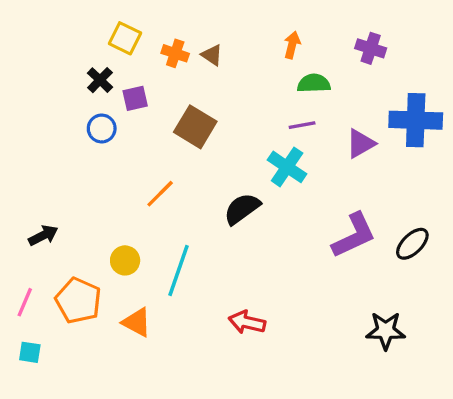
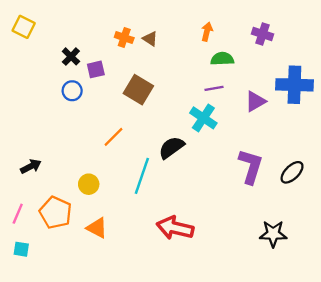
yellow square: (125, 38) -> (24, 27), moved
purple L-shape: (354, 235) -> (251, 166), turned -48
cyan line: (178, 270) -> (142, 176), moved
red arrow: (247, 322) -> (175, 228), size x1.4

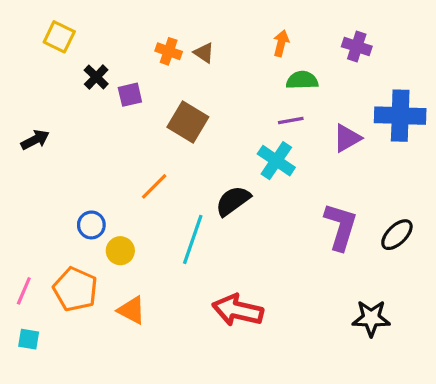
yellow square: (24, 27) -> (59, 37), moved
blue circle: (72, 91) -> (91, 225), moved
black arrow: (31, 166) -> (35, 140), moved

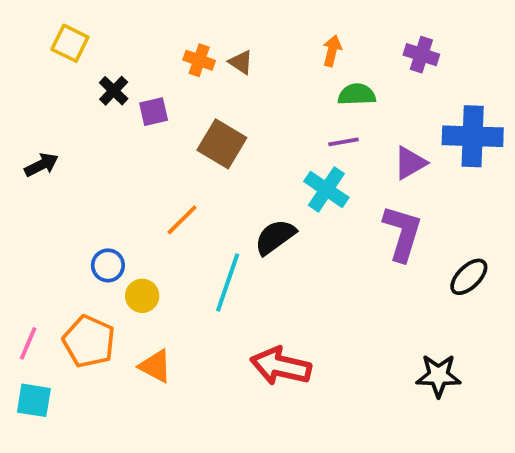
purple L-shape: (341, 227) -> (402, 233), moved
cyan square: (29, 339) -> (34, 400), size x1.4

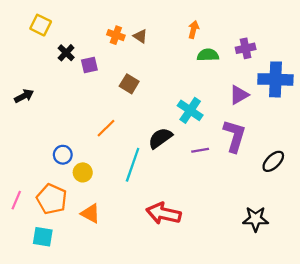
purple cross: (421, 55) -> (246, 48), moved, turned -30
purple line: (343, 142) -> (200, 150), moved
brown square: (222, 144) -> (129, 84), size x0.7
cyan square: (34, 400) -> (43, 237), moved

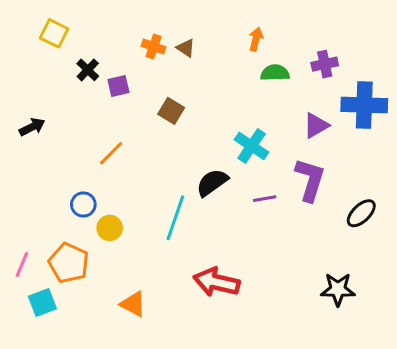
orange line: (106, 128) -> (111, 153), moved
orange triangle: (90, 213) -> (133, 304), moved
cyan square: (43, 237) -> (42, 303), moved, turned -30

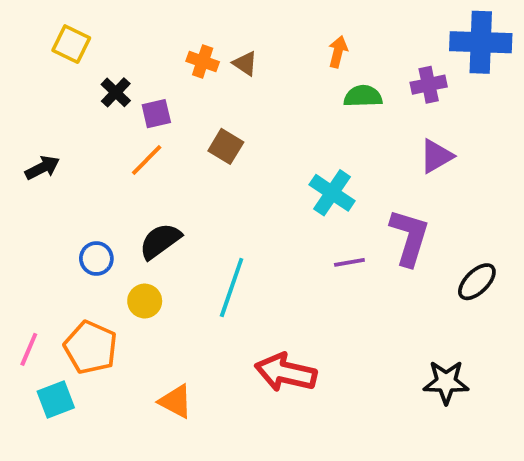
blue cross: (364, 105) -> (481, 42), moved
purple triangle: (316, 125) -> (436, 156), moved
orange line: (111, 153) -> (147, 160), moved
black semicircle: (212, 183) -> (160, 241), moved
blue circle: (83, 204) -> (96, 259), moved

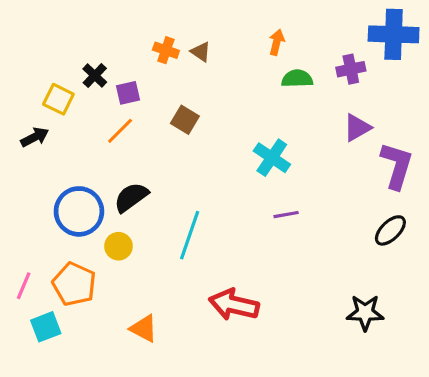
yellow square: (71, 44) -> (58, 99), moved
purple L-shape: (409, 237) -> (397, 166), moved
blue circle: (96, 259) -> (79, 211), size x1.8

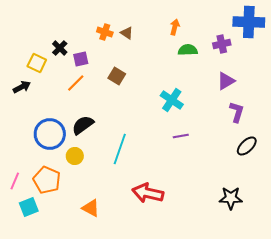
purple L-shape: (397, 166) -> (237, 112), moved, size x0.7

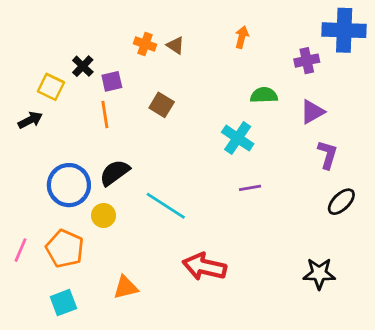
green semicircle: (188, 50) -> (264, 95), moved
orange line: (76, 83) -> (105, 115), turned -54
cyan line: (120, 149) -> (166, 206), turned -76
cyan square: (29, 207) -> (63, 303), moved
orange triangle: (91, 208) -> (126, 287), turned -42

